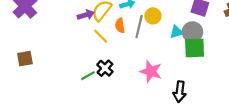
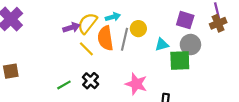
orange semicircle: (120, 26) -> (105, 38), size x1.6
gray circle: (192, 32) -> (190, 45), moved
green line: (88, 76) -> (64, 85), moved

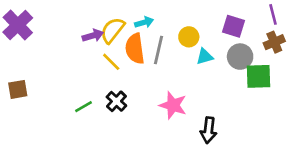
brown cross: (218, 23) -> (274, 42), moved
yellow circle: (138, 29) -> (189, 37), moved
green square: (180, 60) -> (259, 76), moved

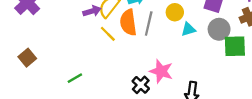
brown square: (18, 89) -> (27, 58), turned -30
black cross: (116, 101) -> (141, 85), moved
green line: (84, 107) -> (75, 78), moved

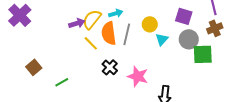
cyan triangle: (188, 29) -> (162, 39), turned -32
brown square: (27, 58) -> (34, 67), moved
black cross: (141, 85) -> (110, 67), moved

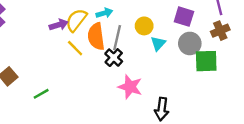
black cross: (110, 67) -> (114, 58), moved

